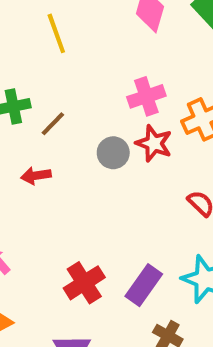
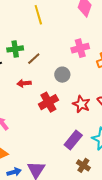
red star: (154, 143) -> (81, 104), moved
red cross: (84, 283) -> (48, 102), moved

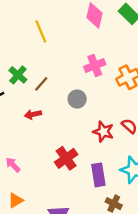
green cross: (15, 49) -> (18, 75), turned -35
red cross: (48, 102) -> (66, 158), moved
purple rectangle: (73, 140) -> (98, 175), turned -42

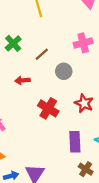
brown line: (41, 84) -> (42, 54), moved
red cross: (66, 158) -> (48, 108), moved, turned -30

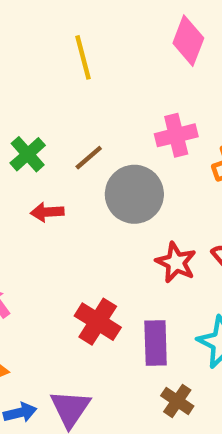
green cross: (13, 43) -> (28, 154), moved
gray circle: (64, 71) -> (134, 194), size x1.6
red cross: (48, 108) -> (98, 322), moved

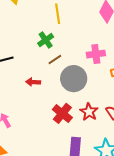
green cross: (28, 154) -> (46, 40), moved
red cross: (98, 322) -> (62, 113), moved

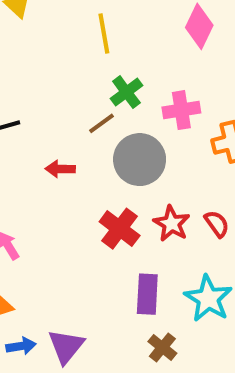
green cross: (46, 40) -> (126, 92), moved

